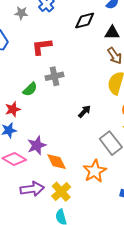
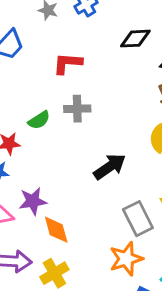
black arrow: (84, 111) -> (110, 167), size x1.6
orange star: (95, 171) -> (126, 259), moved

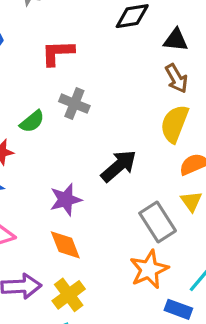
gray cross: (77, 109) -> (74, 104), turned 30
purple star: (33, 201) -> (66, 200), moved

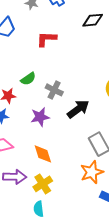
gray cross: (74, 104) -> (54, 90), moved
purple star: (66, 200) -> (40, 117), moved

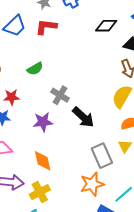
red L-shape: (46, 39) -> (46, 27), moved
green semicircle: (28, 79) -> (35, 69), moved
black arrow: (78, 109) -> (83, 117), turned 75

